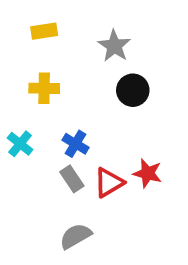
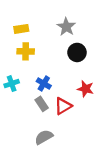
yellow rectangle: (44, 31) -> (21, 29), moved
cyan cross: (20, 144) -> (12, 84), turned 32
red star: (148, 173) -> (86, 89), moved

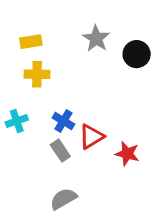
black circle: (77, 52) -> (137, 54), moved
red star: (86, 89) -> (127, 154), moved
red triangle: (63, 106) -> (91, 137), moved

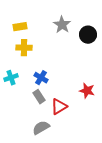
red triangle: (91, 137) -> (59, 107), moved
red star: (127, 154) -> (87, 91), moved

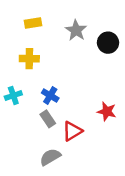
yellow rectangle: (20, 27) -> (33, 23), moved

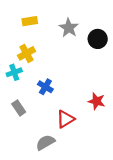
yellow cross: (29, 59) -> (26, 53), turned -30
cyan cross: (13, 95) -> (14, 72), moved
gray rectangle: (48, 119) -> (19, 108), moved

